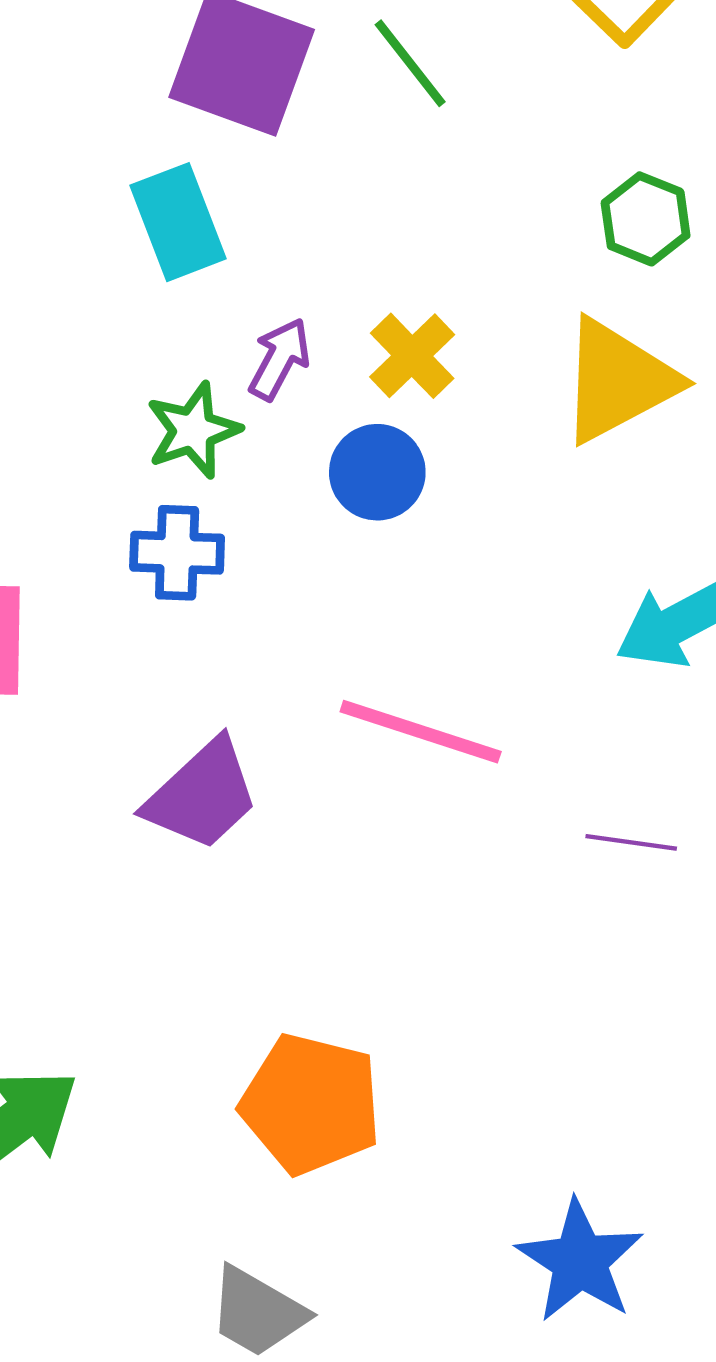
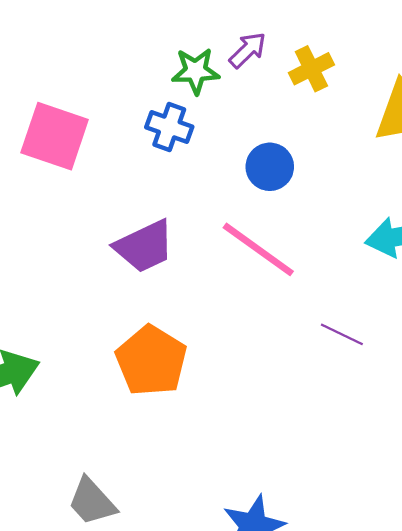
blue circle: (377, 472) -> (270, 167), moved
orange pentagon: (311, 1104) -> (151, 361), moved

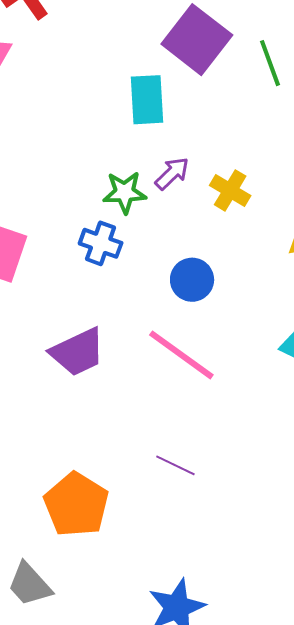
yellow cross: (311, 69) -> (230, 190), turned -33
purple line: (342, 334) -> (175, 465), moved
orange pentagon: (151, 361) -> (76, 505), moved

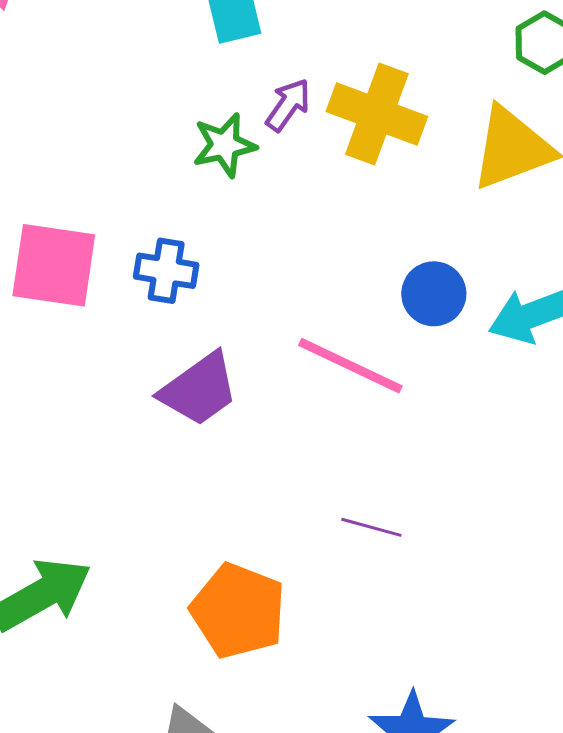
yellow cross: (230, 190) -> (377, 114), size x1.6
blue cross: (101, 243) -> (166, 271), moved
blue circle: (192, 280) -> (434, 294), moved

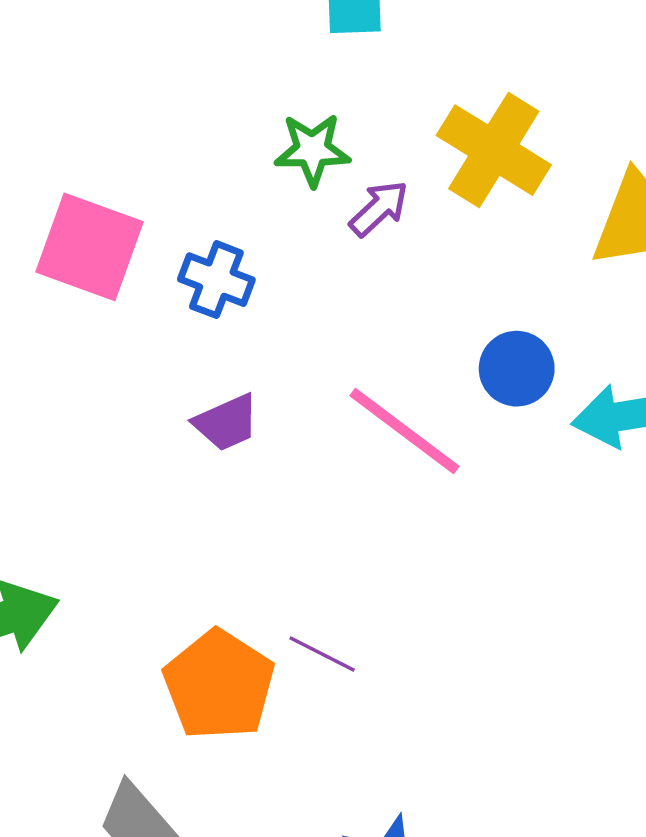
purple arrow: (288, 105) -> (379, 208), moved
purple trapezoid: (199, 389) -> (226, 423), size x0.7
purple line: (371, 527) -> (322, 654), moved

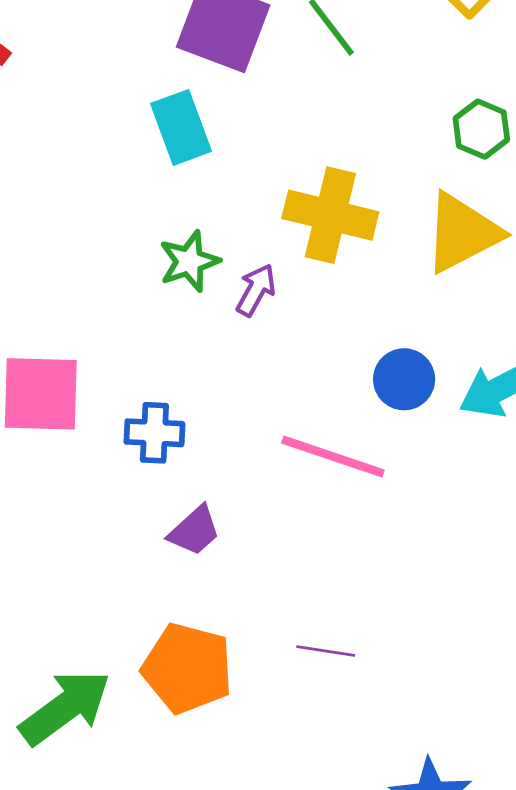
blue cross: (216, 280) -> (154, 433), moved
purple trapezoid: (226, 423) -> (194, 531), moved
orange pentagon: (219, 685) -> (187, 668), moved

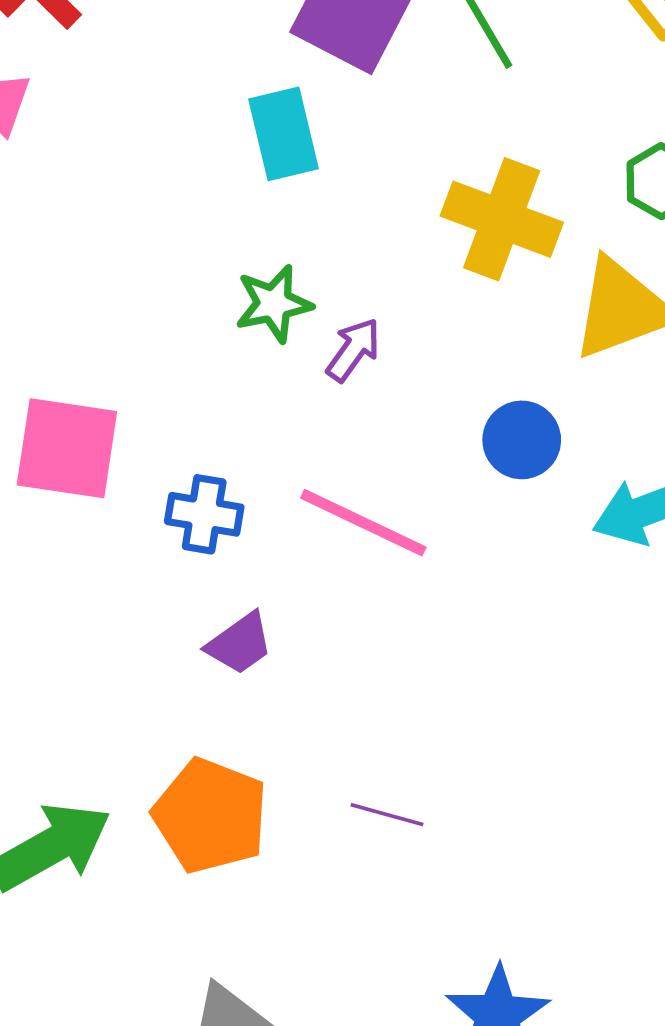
yellow cross: (330, 215) -> (502, 219), moved
blue circle: (404, 379) -> (522, 440), moved
pink line: (333, 457) -> (363, 523), moved

